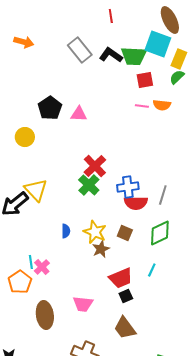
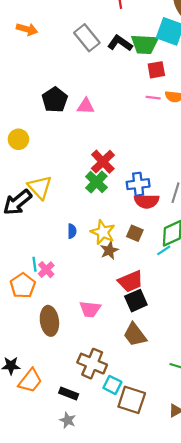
yellow circle: (25, 137) -> (18, 139), moved
cyan line: (152, 270) -> (164, 250), moved, turned 32
black square: (126, 296) -> (136, 301), size x1.5

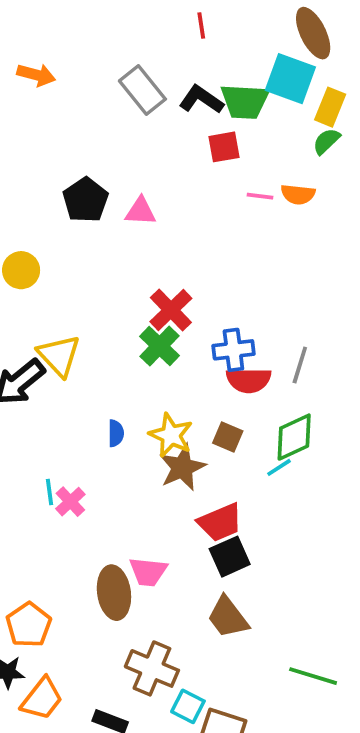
red square: (156, 70) -> (224, 147), moved
brown star: (109, 250) -> (182, 467), size x1.4
orange pentagon: (23, 286) -> (29, 625), moved
brown ellipse: (49, 321) -> (114, 593), moved

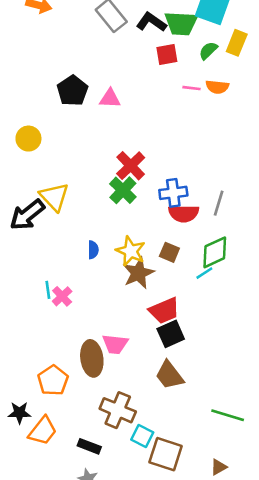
yellow rectangle: (330, 107) -> (237, 43), moved
green semicircle: (326, 141) -> (208, 51), moved
orange pentagon: (29, 625) -> (53, 380), moved

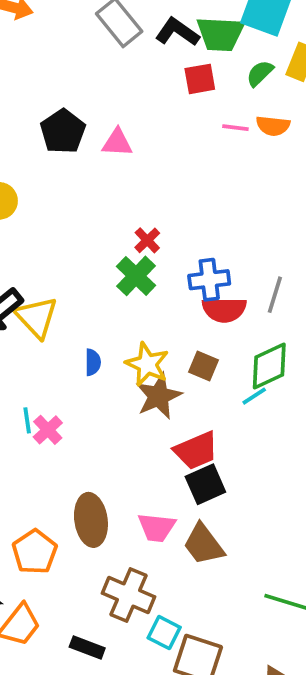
red cross: (131, 166) -> (147, 240), size x0.6
yellow triangle: (54, 197) -> (37, 317), moved
pink trapezoid: (115, 344) -> (157, 527), moved

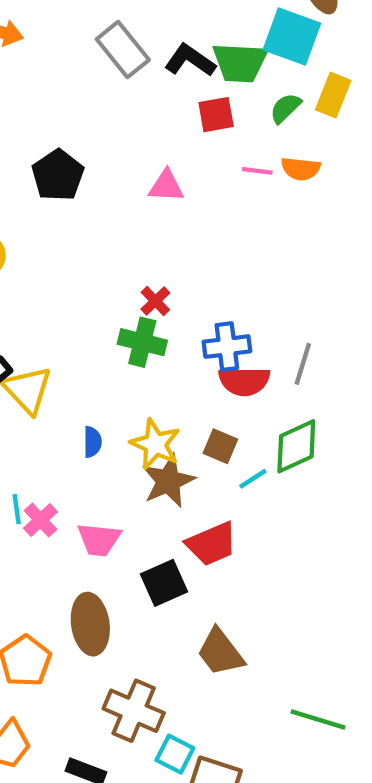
pink triangle: (117, 143) -> (166, 186), moved
green cross: (136, 276) -> (142, 342), turned -30
cyan line: (254, 396) -> (253, 479), moved
black square: (205, 484) -> (164, 583), moved
pink trapezoid: (157, 527) -> (99, 539), moved

